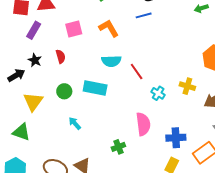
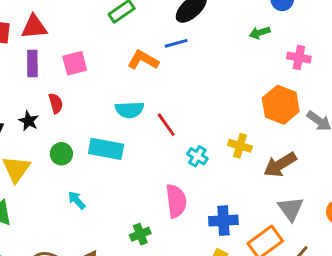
orange L-shape: (109, 28) -> (143, 60), moved, turned -30
purple rectangle: (34, 30) -> (32, 64), moved, turned -30
black star: (35, 60) -> (29, 121), moved

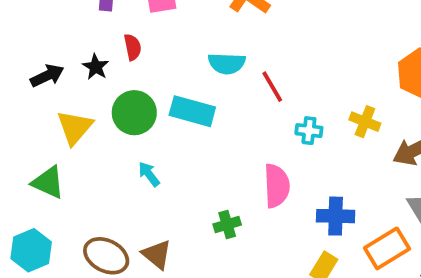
green circle: (61, 154) -> (134, 113), size x1.5
cyan cross: (197, 156) -> (309, 131), turned -30

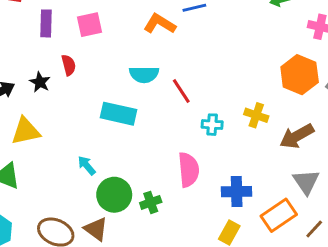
green circle: (134, 113) -> (114, 195), moved
yellow triangle: (75, 127) -> (26, 131), turned 40

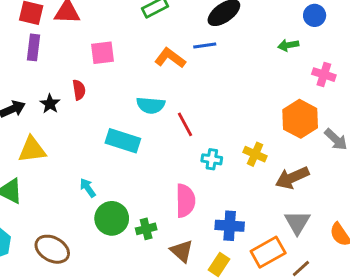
purple rectangle: (46, 23) -> (33, 47), moved
brown triangle: (96, 229) -> (182, 251), moved

